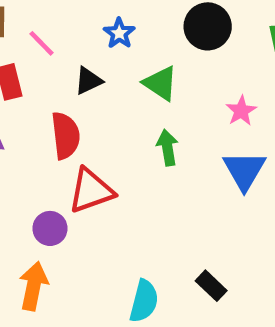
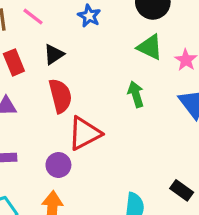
pink line: (41, 43) -> (33, 17), moved
black triangle: (88, 81) -> (54, 54), moved
green triangle: (160, 83) -> (150, 47), moved

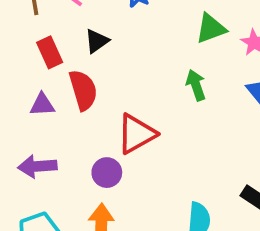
green triangle: (150, 47) -> (211, 28), turned -44
red semicircle: (60, 96) -> (83, 90), moved

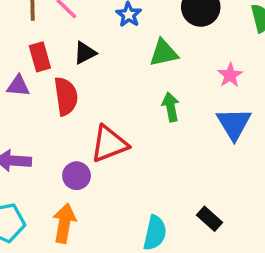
green triangle: (211, 28) -> (164, 53), moved
purple triangle: (42, 105) -> (18, 86), moved

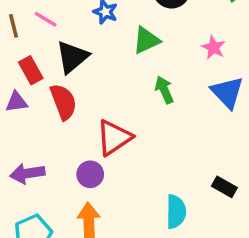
black triangle: (85, 53) -> (72, 57), size x1.5

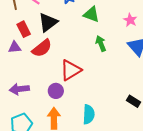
green triangle: (146, 40) -> (91, 14), turned 42
red semicircle: (63, 102) -> (42, 48), turned 70
cyan semicircle: (176, 212) -> (89, 114), moved

